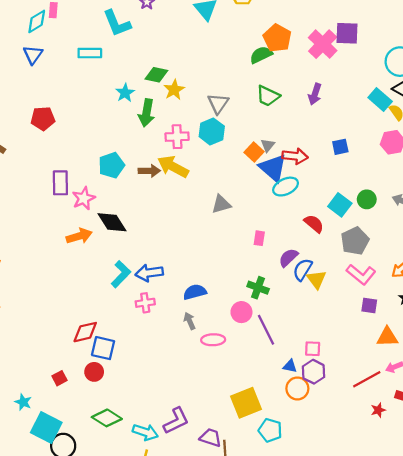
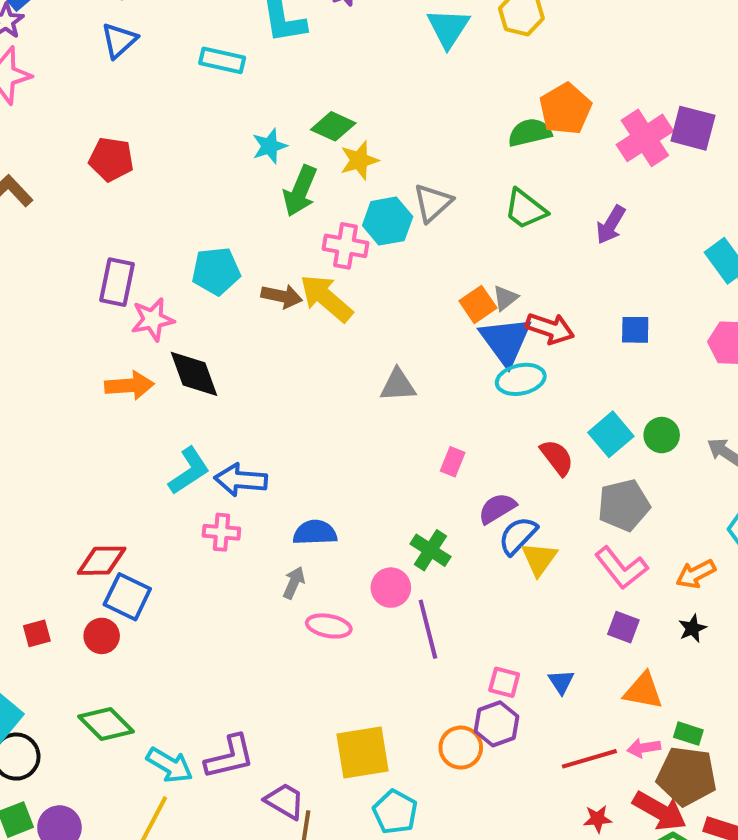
cyan hexagon: (212, 131) -> (388, 221), moved
gray arrow: (190, 321) -> (294, 583), turned 35
blue triangle: (290, 366) -> (561, 682), moved, turned 32

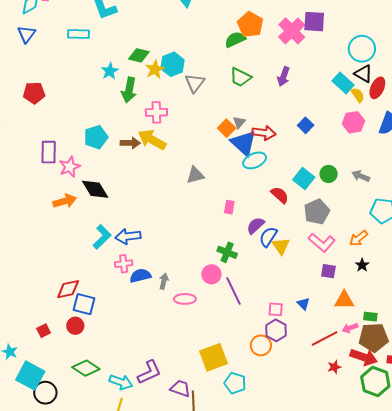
cyan hexagon: (388, 221) -> (173, 64), moved
blue square: (635, 330) -> (306, 125), turned -35
blue semicircle: (315, 533) -> (140, 276), moved

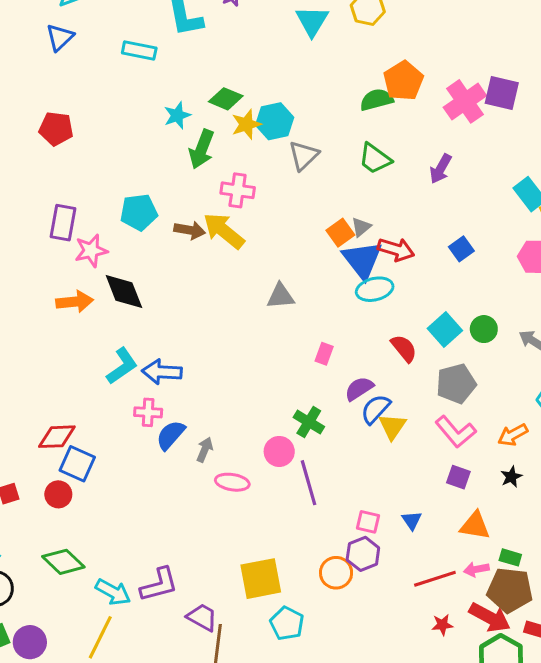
blue semicircle: (140, 276) -> (171, 435), turned -45

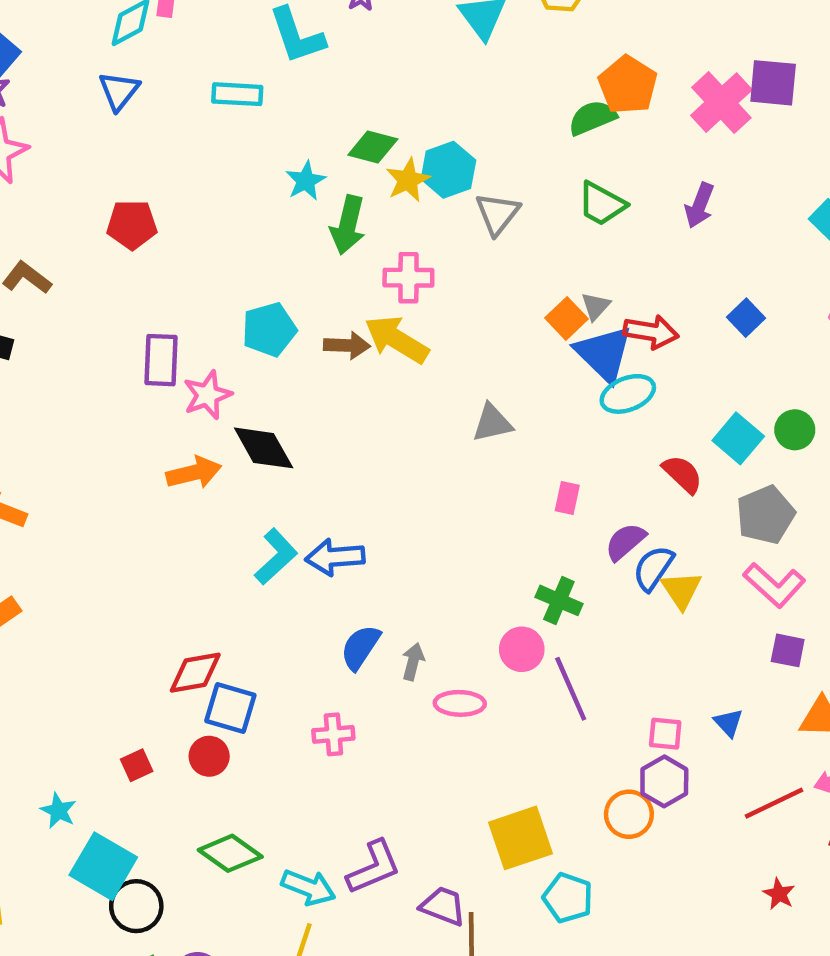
pink cross: (148, 412) -> (333, 734), moved
red star: (442, 625) -> (779, 894), moved, turned -30

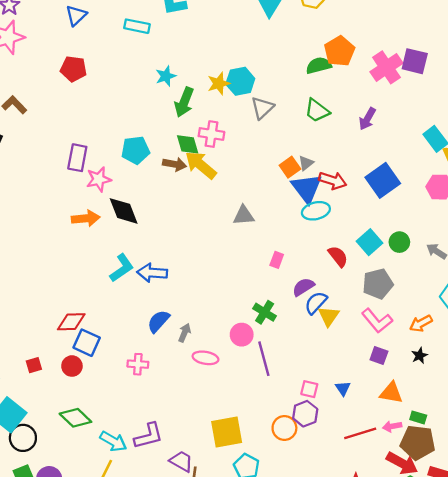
green diamond: (373, 147) -> (188, 144), moved, turned 50
red pentagon: (132, 225) -> (73, 69), moved
blue square: (746, 318) -> (383, 180), size x1.8

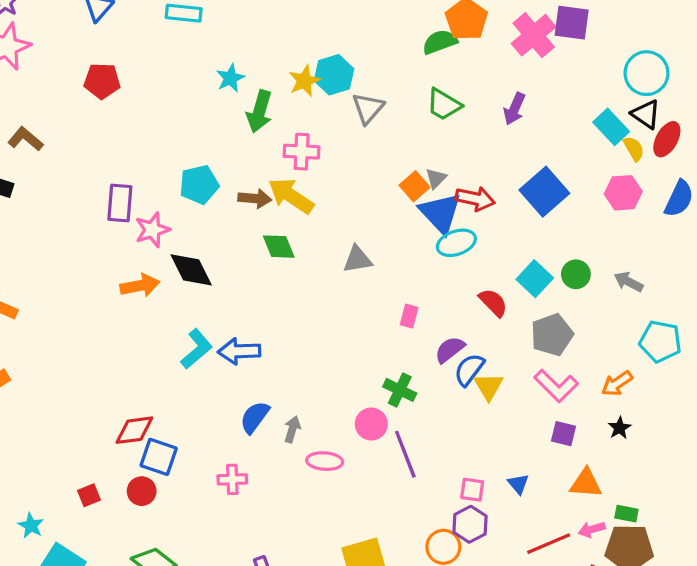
green diamond: (188, 144) -> (279, 247), moved

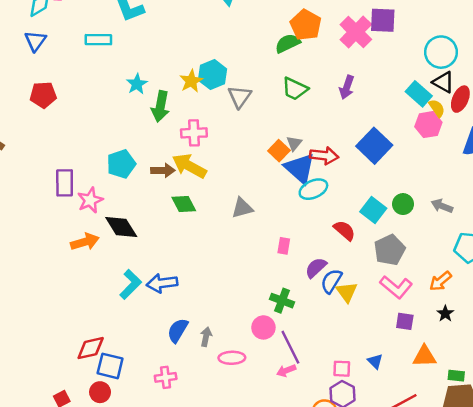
pink hexagon: (623, 193) -> (428, 125), moved
pink arrow: (592, 529) -> (286, 371), moved

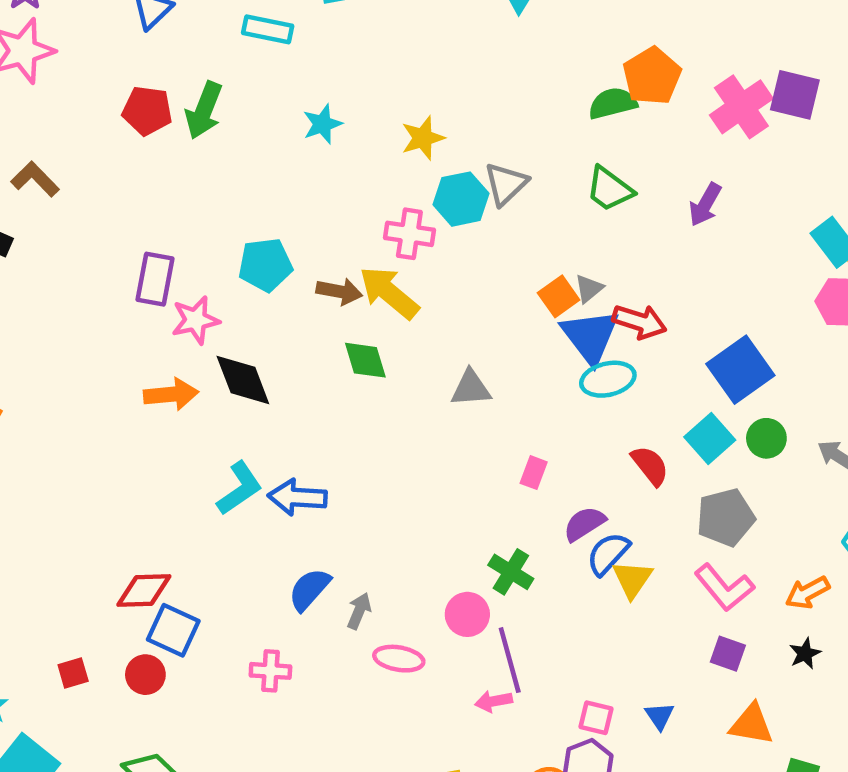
cyan hexagon: (212, 75) -> (461, 199), moved
green arrow: (160, 106) -> (204, 110), moved
blue square: (374, 146) -> (740, 370), moved

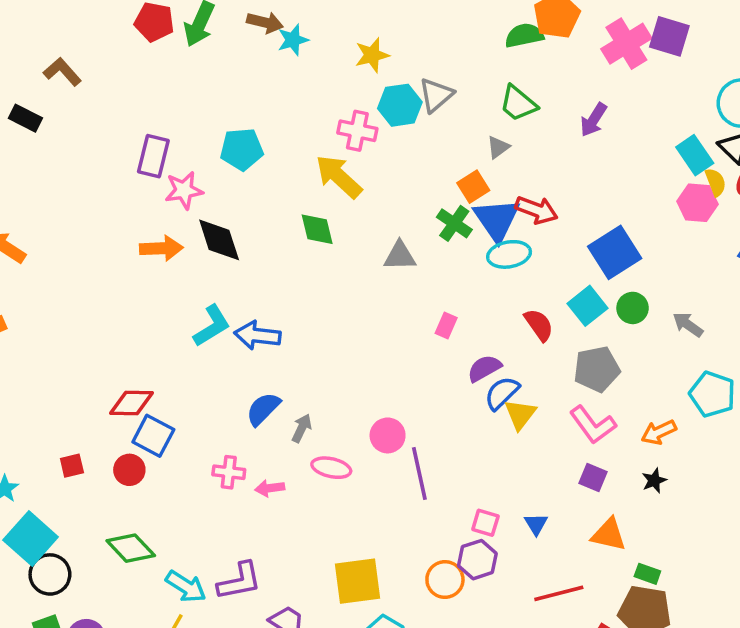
gray triangle: (589, 289) -> (498, 147), moved
brown arrow: (339, 291) -> (265, 22), moved
green cross: (511, 572) -> (454, 223), moved
pink arrow: (494, 701) -> (270, 488), moved

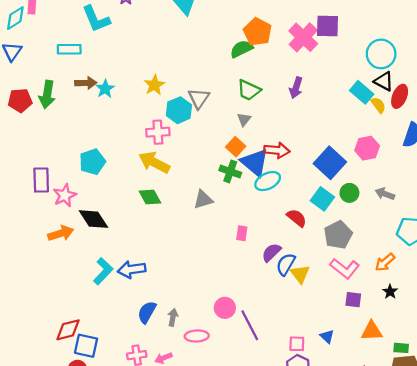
pink hexagon: (698, 203) -> (367, 148), moved

